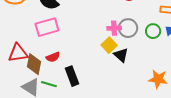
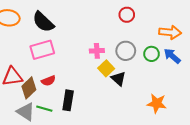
pink cross: (114, 28) -> (97, 51), moved
brown diamond: (34, 64) -> (29, 88), turned 35
black rectangle: (72, 76) -> (68, 100), turned 30

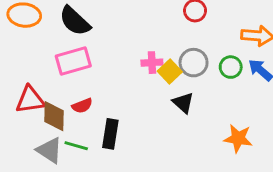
yellow square: (106, 68) -> (170, 72), moved
brown diamond: (29, 88) -> (54, 116), turned -45

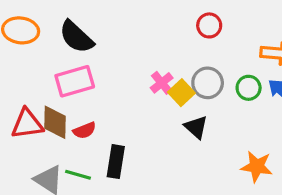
pink cross: (152, 63) -> (162, 83), turned -36
brown diamond: (54, 116) -> (55, 122), moved

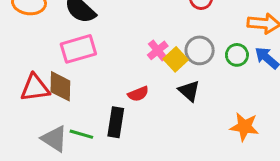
red semicircle: (85, 130) -> (138, 94), moved

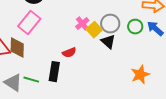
pink rectangle: (78, 49) -> (29, 23), turned -35
black triangle: (189, 91) -> (108, 42), moved
orange star: (244, 127) -> (140, 75), turned -30

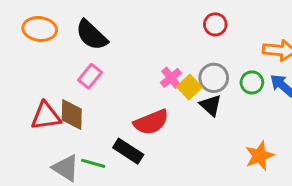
pink rectangle: (29, 23) -> (90, 76), size x0.7
red semicircle: (69, 53) -> (151, 122), size x1.6
black rectangle: (54, 72) -> (128, 151), turned -66

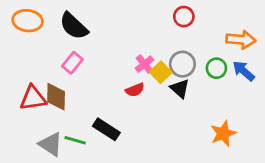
red semicircle: (151, 122) -> (135, 90), moved, size x0.6

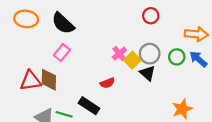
red semicircle: (135, 90) -> (107, 83), moved

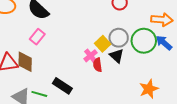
pink cross: (119, 54) -> (91, 56), moved
green circle: (177, 57) -> (144, 41), size x1.6
red semicircle: (107, 83) -> (98, 65), moved, turned 104

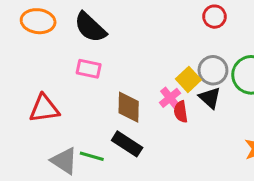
pink rectangle: (37, 37) -> (89, 69), turned 63
brown diamond: (25, 62) -> (129, 107), moved

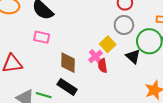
gray circle: (213, 70) -> (124, 25), moved
black triangle: (210, 98) -> (133, 56), moved

